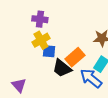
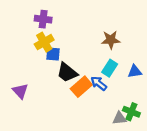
orange rectangle: (75, 57) -> (81, 87), moved
blue arrow: (91, 78) -> (99, 83), size x0.7

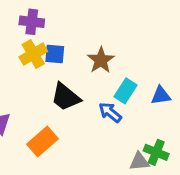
brown star: (111, 40) -> (101, 60), moved, turned -30
blue square: (53, 54) -> (55, 54), moved
orange rectangle: (81, 87) -> (43, 142), moved

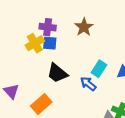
purple cross: (32, 22) -> (48, 27), moved
brown star: (101, 60) -> (84, 27), moved

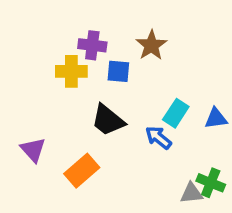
yellow cross: (35, 43) -> (71, 71), turned 30
blue square: (50, 43) -> (118, 71), moved

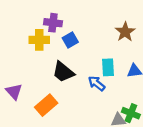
brown star: (151, 45) -> (125, 32), moved
blue square: (118, 71) -> (70, 40), turned -35
cyan rectangle: (176, 113) -> (108, 67), turned -36

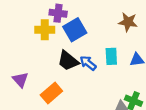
brown star: (125, 32) -> (128, 22), turned -30
blue square: (70, 40) -> (75, 30), size x1.5
blue arrow: (97, 83) -> (88, 63), moved

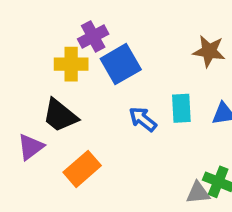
purple cross: (58, 13) -> (93, 36), turned -35
black trapezoid: (68, 61) -> (60, 116), moved
purple triangle: (20, 80) -> (31, 147), turned 35

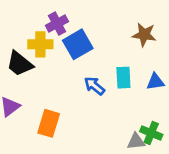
black trapezoid: (60, 116) -> (20, 64), moved
orange rectangle: (82, 169) -> (49, 123), turned -32

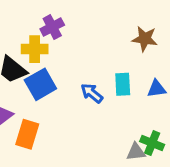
blue square: (78, 44) -> (40, 84), moved
orange rectangle: (49, 123) -> (27, 134), moved

